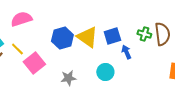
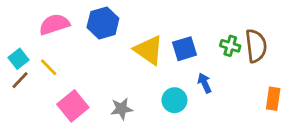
blue hexagon: (62, 38) -> (103, 23), moved
blue arrow: (126, 52) -> (204, 83), moved
pink square: (34, 63) -> (73, 106), moved

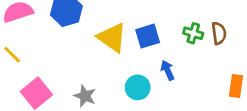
brown semicircle: (256, 46) -> (219, 33), size x0.7
gray star: (122, 109) -> (85, 96), turned 30

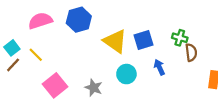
brown semicircle: (219, 33) -> (191, 52), moved
cyan circle: (138, 87) -> (126, 74), moved

